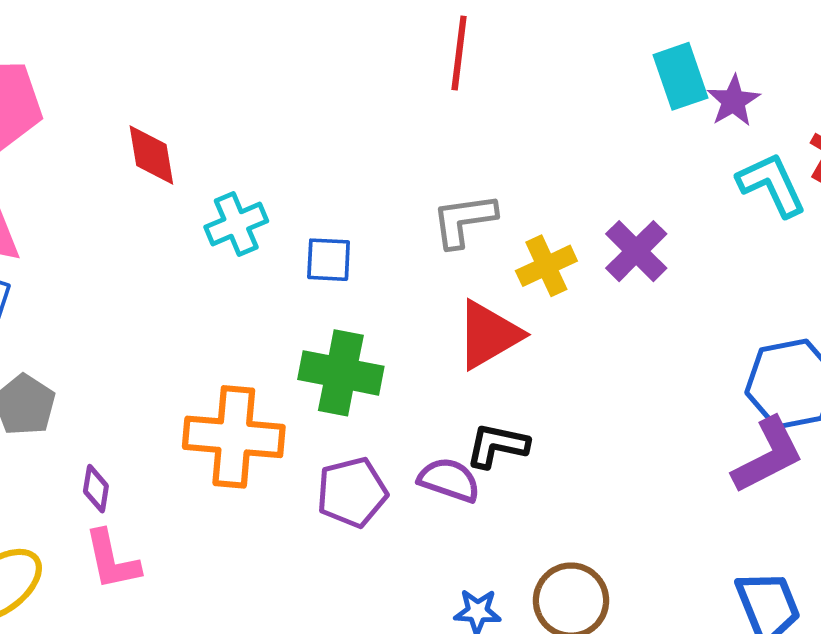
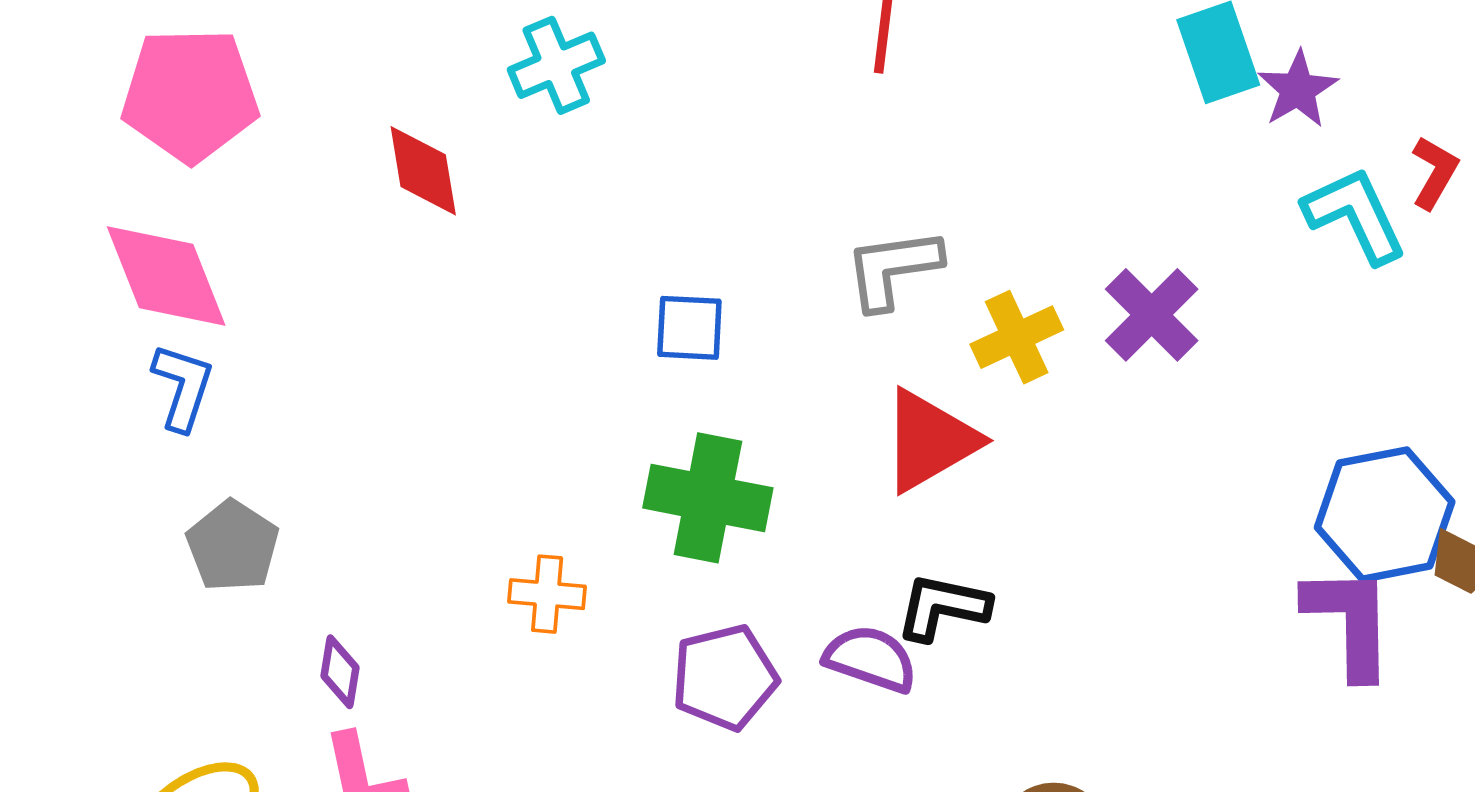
cyan cross: (236, 224) -> (556, 65), moved
orange cross: (234, 437) -> (547, 594), size x0.5
purple L-shape: (768, 455) -> (1350, 622), turned -64

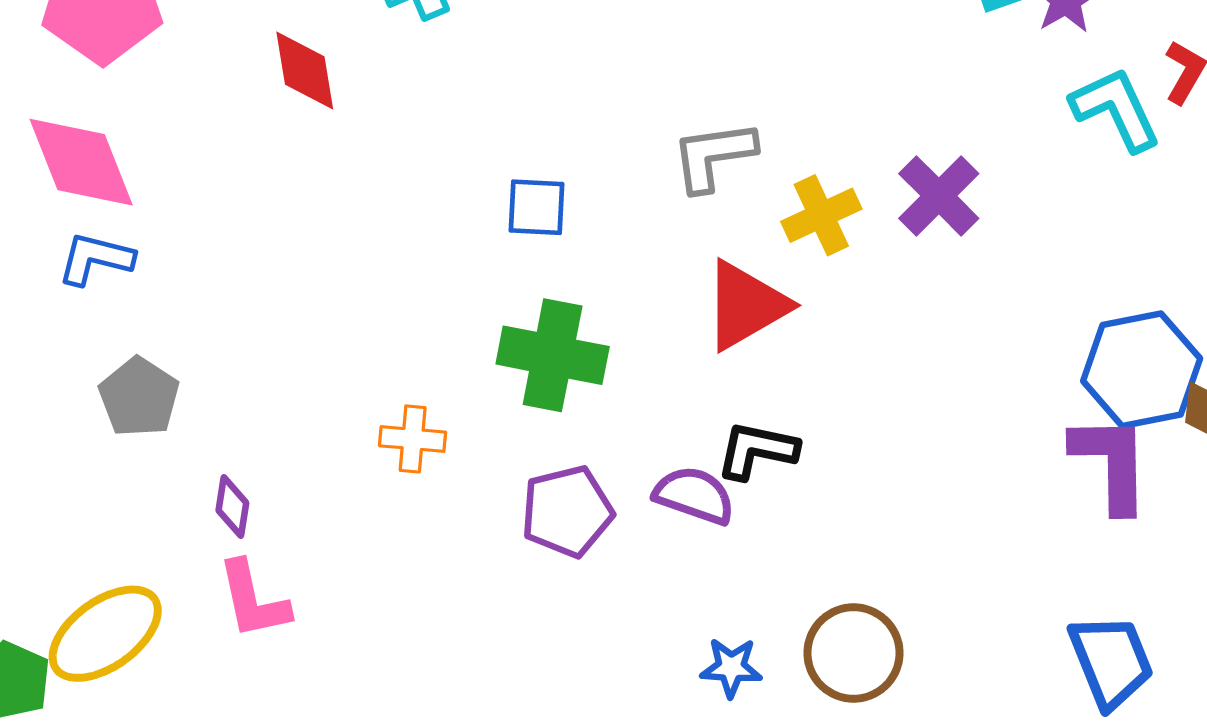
blue L-shape: (183, 387) -> (96, 259), turned -94

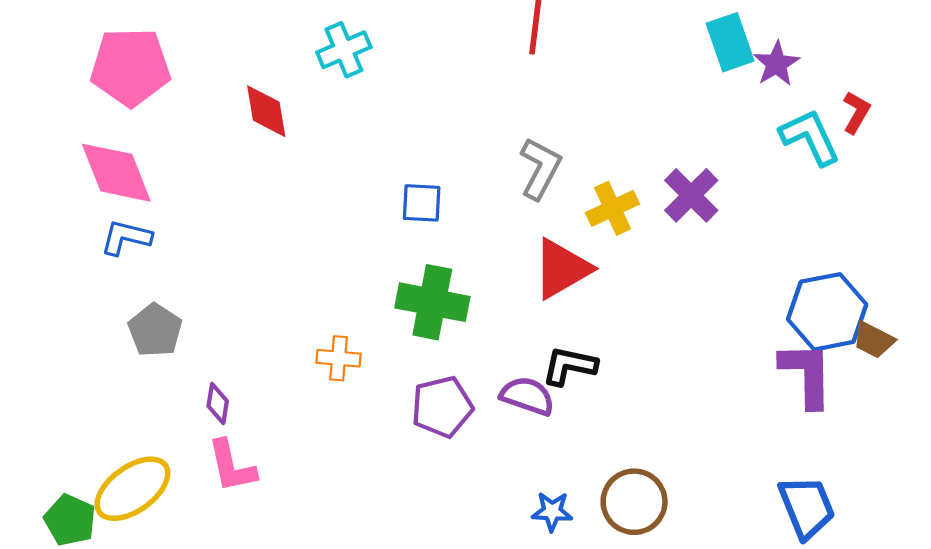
gray L-shape: (714, 156) -> (540, 168), turned 126

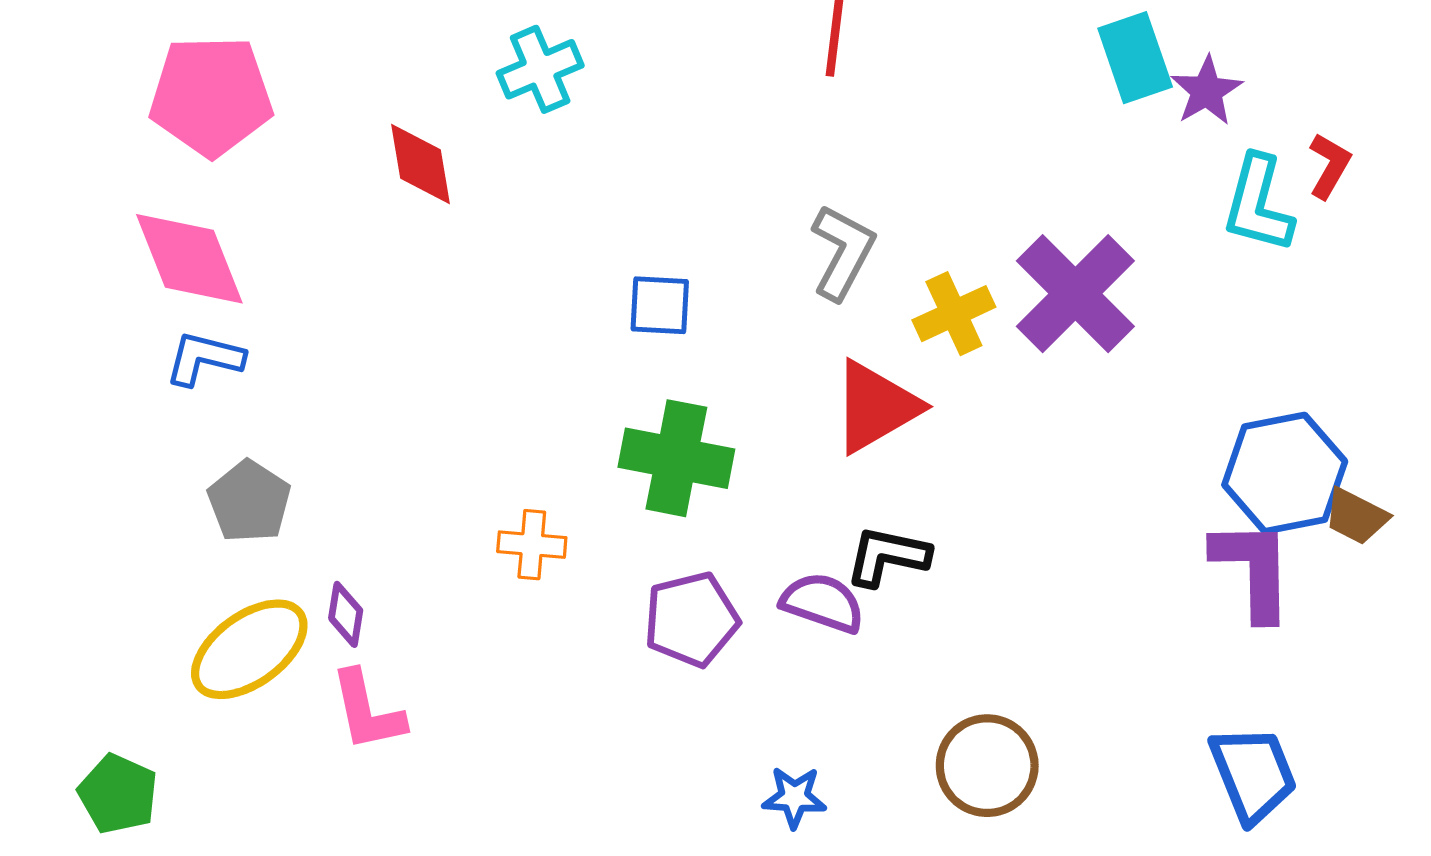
cyan L-shape: (810, 137) -> (1258, 204), turned -140
purple cross: (691, 195) -> (1075, 294), size x1.4
yellow ellipse: (132, 489) -> (249, 649), moved
blue star: (552, 511) -> (794, 797), moved

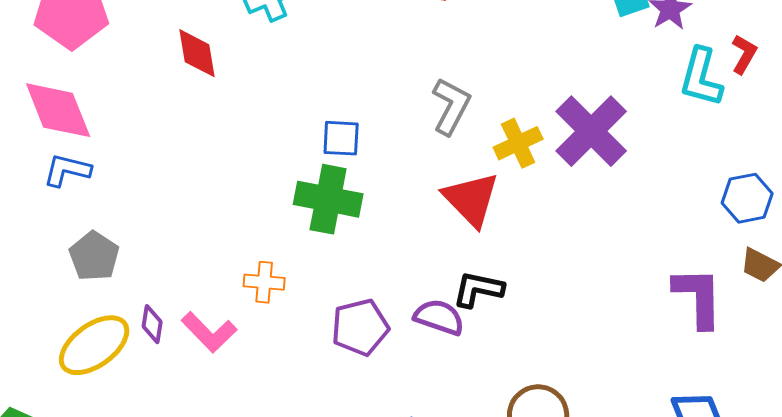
red triangle: (876, 407) -> (471, 199), turned -44
green cross: (676, 458) -> (328, 199), moved
blue hexagon: (1285, 473) -> (747, 198), moved, size x0.7
pink L-shape: (367, 711) -> (209, 332), moved, turned -32

